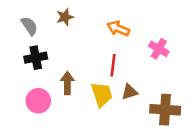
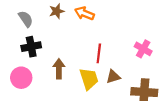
orange arrow: (118, 28) -> (84, 13), moved
pink cross: (159, 49) -> (143, 49), moved
pink circle: (38, 101) -> (21, 78), moved

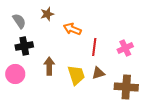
orange arrow: (84, 13) -> (72, 29), moved
pink cross: (143, 49) -> (125, 48), turned 35
red line: (99, 53) -> (94, 47), moved

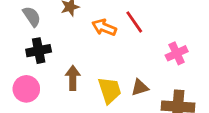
red line: (94, 47) -> (134, 22), moved, turned -42

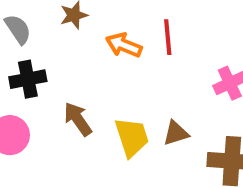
red line: (134, 22) -> (168, 37), turned 30
brown arrow: (73, 78) -> (78, 119), turned -35

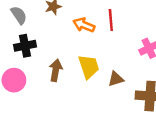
brown arrow: (78, 119) -> (56, 70), turned 45
yellow trapezoid: (132, 137) -> (89, 67), moved

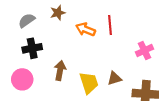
gray semicircle: (19, 15) -> (27, 21), turned -91
yellow trapezoid: (89, 67) -> (89, 83), moved

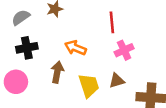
orange arrow: (86, 29) -> (75, 48), moved
pink cross: (144, 50) -> (124, 50), moved

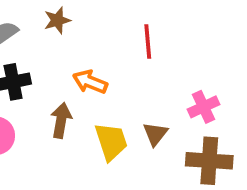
pink cross: (124, 50) -> (203, 107), moved
brown triangle: (117, 81) -> (155, 134), turned -35

